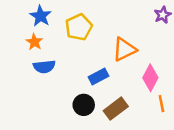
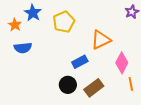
orange star: (34, 42) -> (15, 25), moved
blue semicircle: (44, 67) -> (23, 48), moved

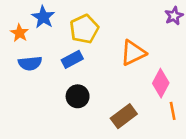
blue rectangle: (80, 62) -> (72, 59), moved
black circle: (68, 85) -> (78, 96), moved

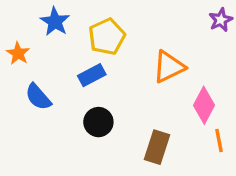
orange star: (19, 33) -> (18, 53), moved
blue semicircle: (30, 63) -> (38, 97), moved, turned 55
brown rectangle: (124, 116) -> (157, 147), turned -35

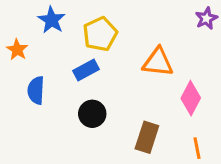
orange triangle: (169, 67) -> (158, 62), turned 32
blue semicircle: (38, 97) -> (36, 90), turned 44
orange line: (219, 140) -> (197, 148), moved

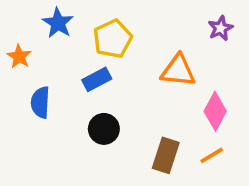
purple star: (206, 18) -> (220, 28), moved
orange line: (197, 148) -> (212, 155), moved, turned 70

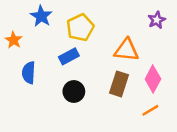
brown rectangle: (166, 155) -> (119, 84), moved

